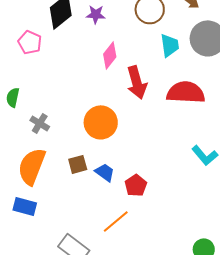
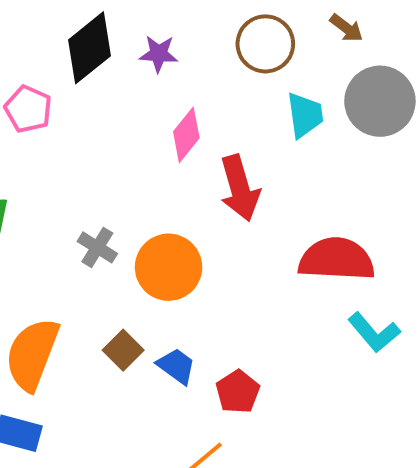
red semicircle: (186, 92) -> (336, 259), moved
gray cross: (40, 123) -> (97, 247), moved
brown square: (78, 164) -> (123, 350), turned -30

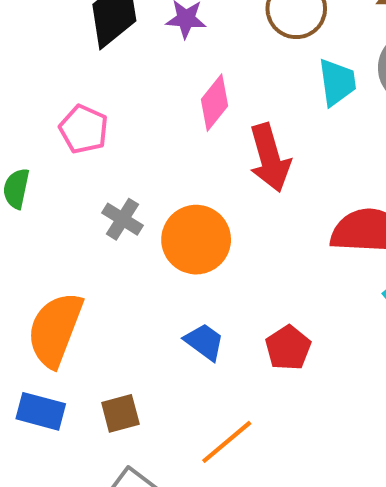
pink pentagon: (28, 109) -> (84, 129), moved
brown square: (123, 350) -> (120, 413), moved, turned 30
red pentagon: (238, 392) -> (288, 348), moved

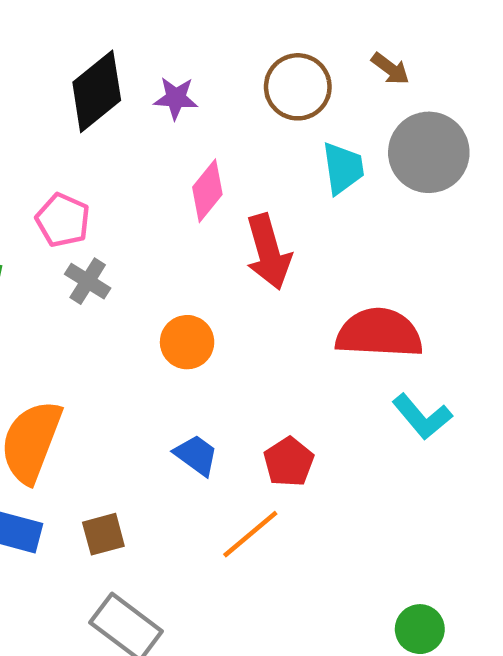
gray cross: (123, 219) -> (88, 281), moved
orange circle: (196, 240) -> (187, 342), size x0.7
orange line: (227, 442) -> (250, 534), moved

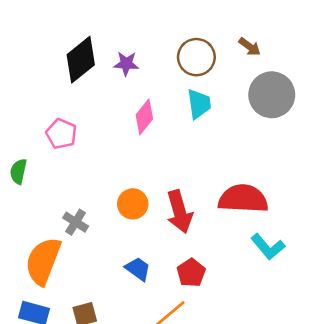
cyan trapezoid: (343, 168) -> (199, 104), moved
red arrow: (268, 252) -> (179, 212), moved
gray cross: (88, 281) -> (76, 222), moved

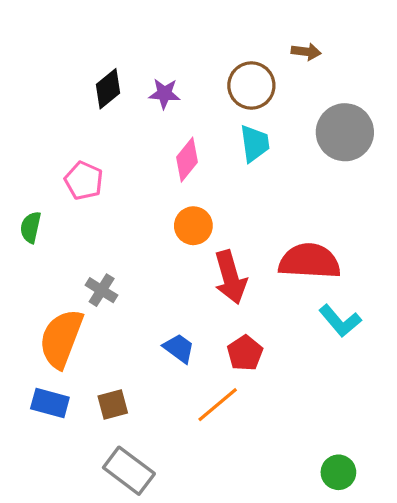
brown arrow: (250, 47) -> (306, 52), moved, turned -30
black diamond: (81, 60) -> (108, 89), size x0.7
orange circle: (133, 204) -> (193, 226), moved

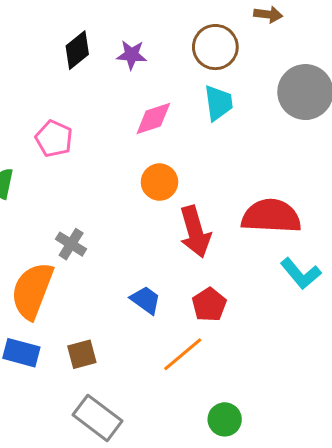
pink diamond: (187, 160) -> (153, 118), turned 33
green circle: (338, 472) -> (225, 419), moved

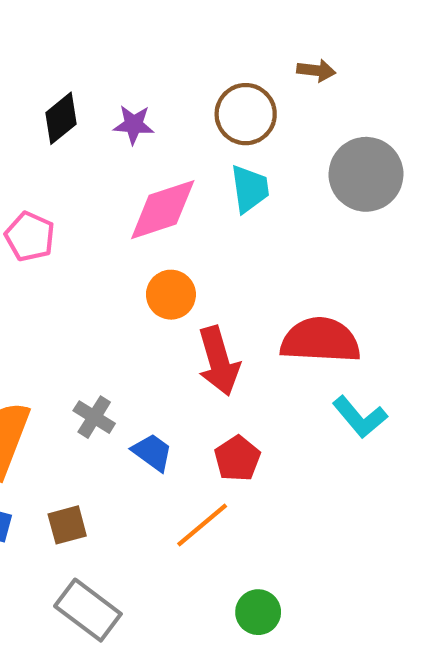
pink diamond: (153, 118) -> (163, 210), size x1.4
gray cross: (71, 244) -> (94, 417), moved

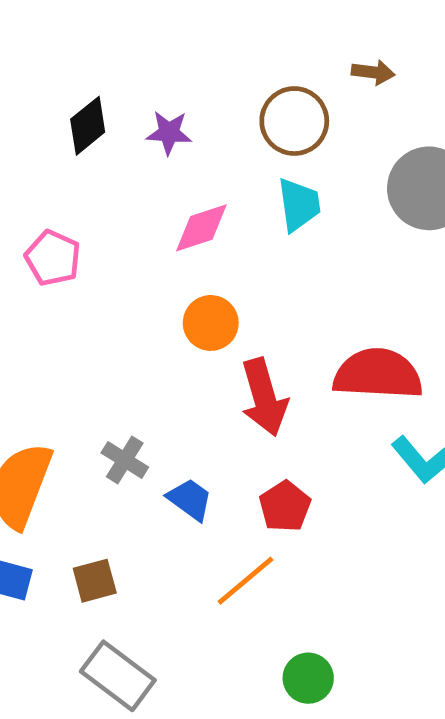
pink diamond: (163, 210) -> (201, 228), size x0.7

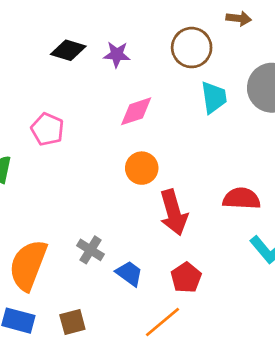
black diamond: (88, 126) -> (68, 50), turned 56
cyan trapezoid: (299, 205) -> (214, 97), moved
red semicircle: (378, 374) -> (242, 199), size x0.7

